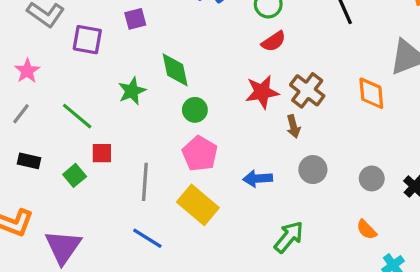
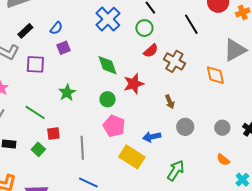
green diamond: (175, 70) -> (108, 65), moved
brown cross: (307, 90) -> (174, 61), moved
red star: (262, 92) -> (134, 84), moved
yellow rectangle: (198, 205) -> (132, 157), moved

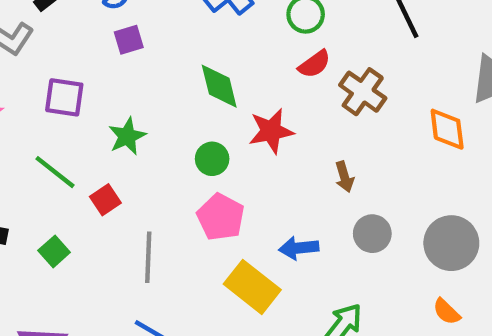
purple square: (35, 64) -> (64, 97), moved
gray circle: (222, 128) -> (451, 243), size x1.6
red square: (53, 133) -> (105, 200), moved, turned -32

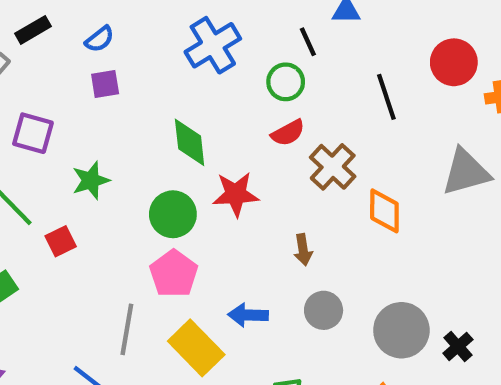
orange diamond: (447, 129) -> (384, 211), moved
green circle: (212, 159) -> (173, 214), size x1.4
gray line: (148, 257) -> (127, 329), moved

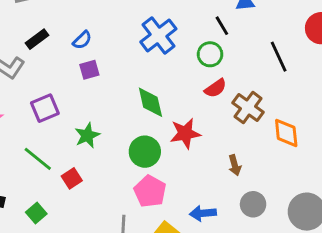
purple square: (33, 133) -> (45, 108), turned -32

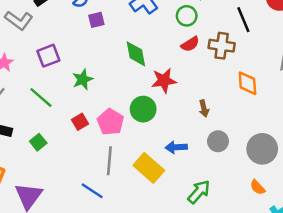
purple square: (89, 70) -> (96, 20), moved
brown cross: (248, 108) -> (222, 46), moved, turned -30
green circle: (145, 152) -> (143, 109), moved
red square: (72, 178) -> (80, 122), moved
pink pentagon: (150, 191) -> (110, 122), moved

